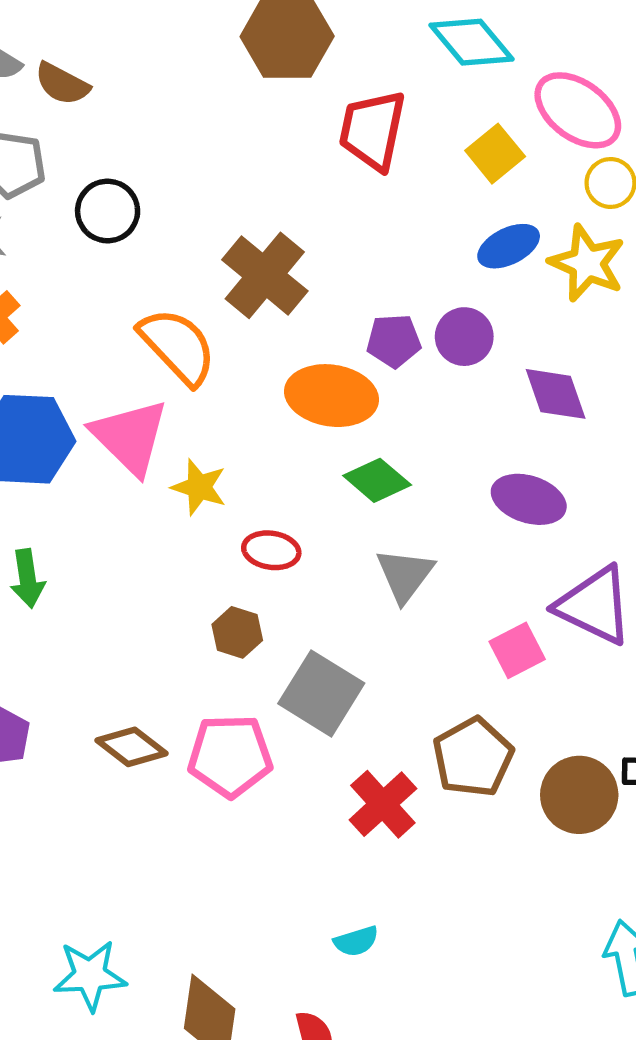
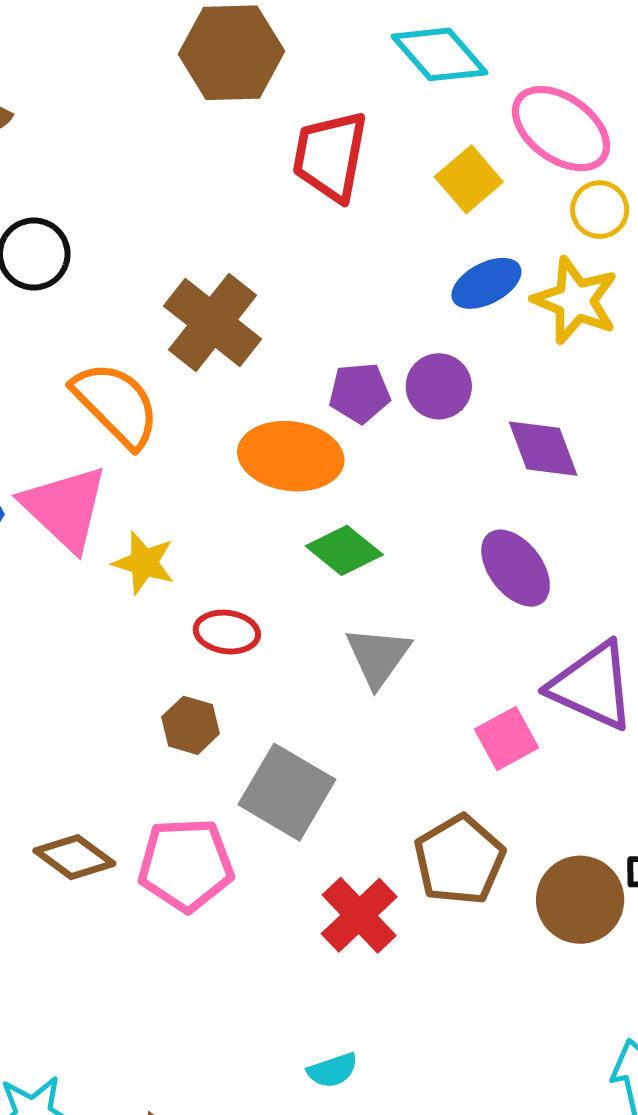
purple ellipse: (529, 499) -> (516, 568), turned 36

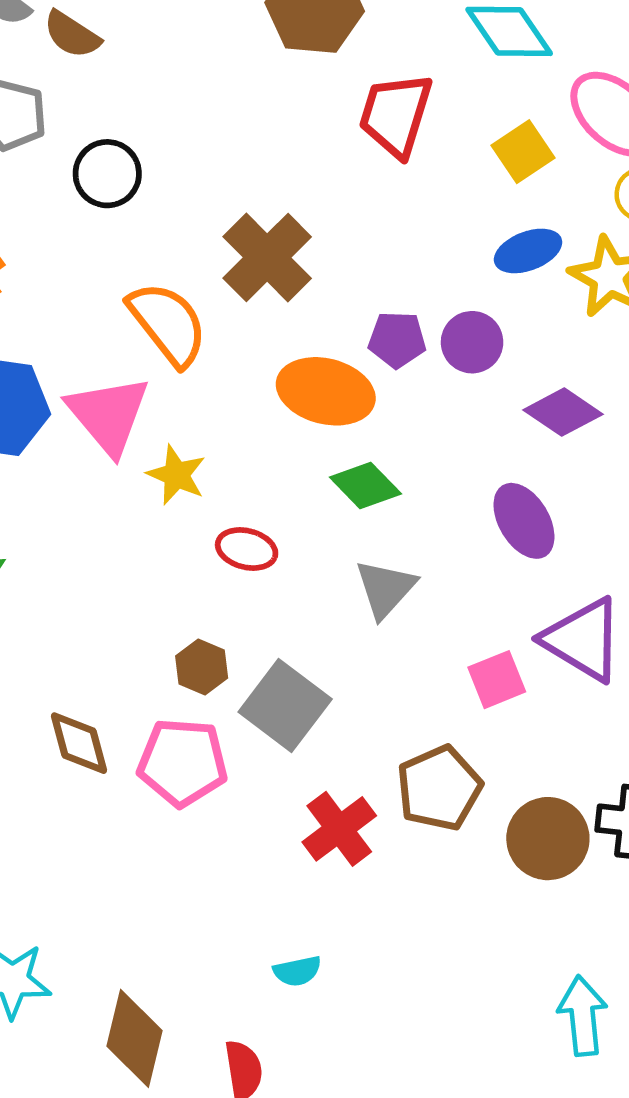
purple diamond: (543, 449) -> (563, 412), turned -42
brown hexagon: (191, 725) -> (202, 667), moved
brown diamond: (74, 857) -> (79, 743), turned 32

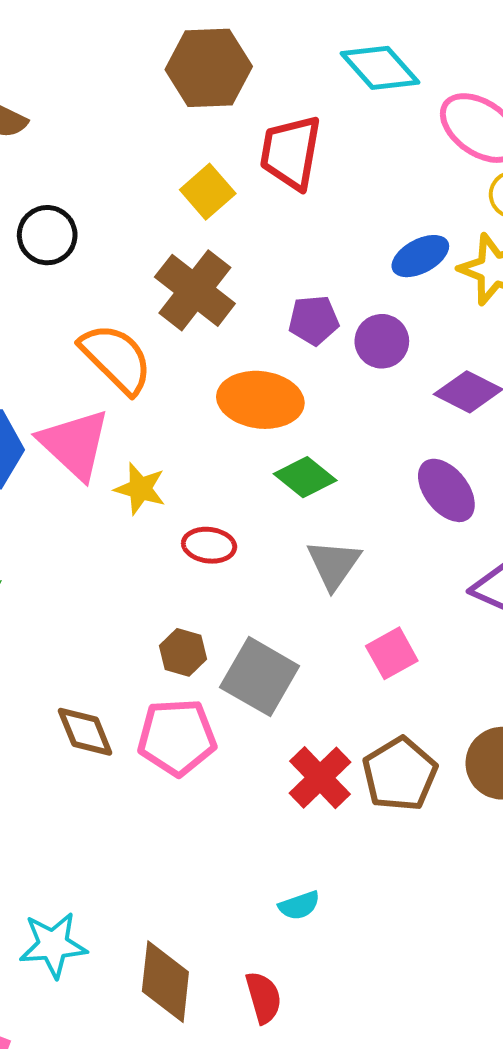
yellow square: (523, 152) -> (208, 192), moved
purple pentagon: (397, 340) -> (314, 320), moved
pink square: (497, 680) -> (392, 653), moved
brown pentagon: (439, 788) -> (400, 774), moved

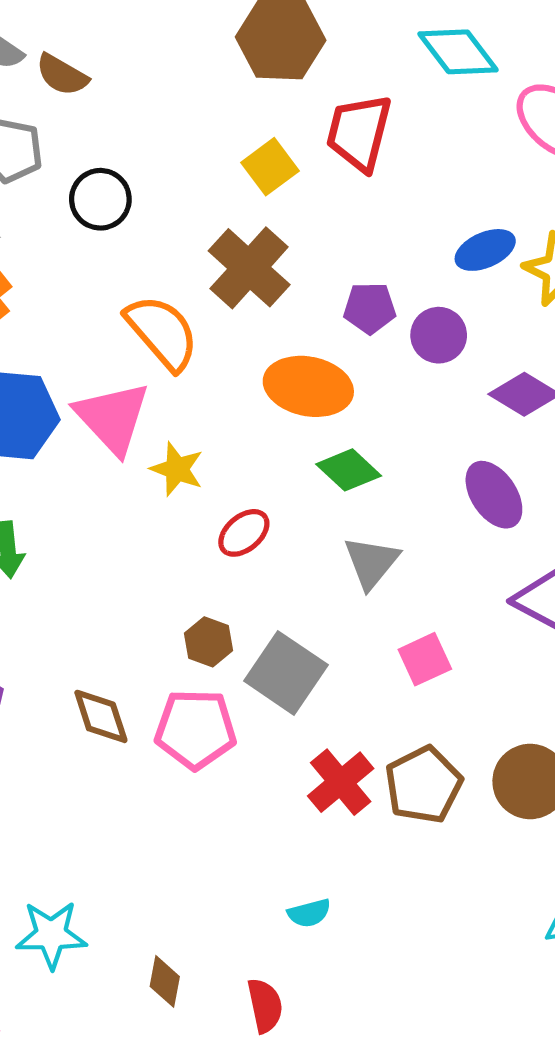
red ellipse: (209, 545) -> (244, 533), turned -51
brown diamond: (165, 982) -> (165, 981), size x0.6

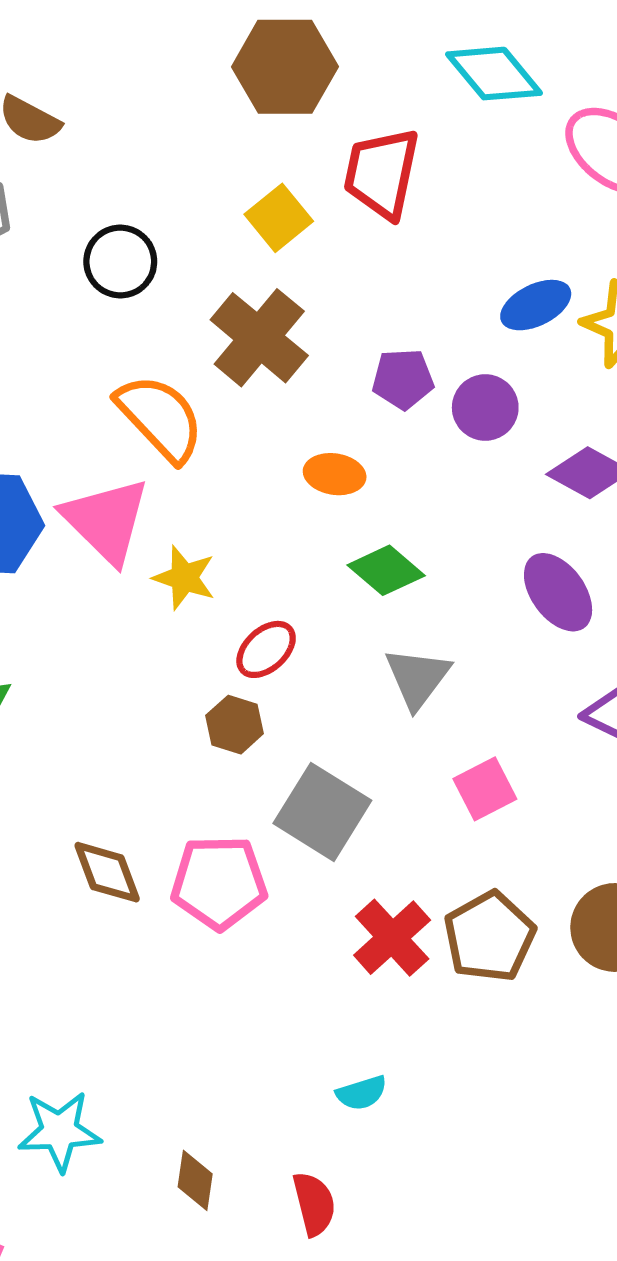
black circle: (100, 199) -> (120, 262), moved
orange ellipse: (308, 386) -> (335, 474), size x0.6
brown hexagon: (209, 642) -> (235, 725), moved

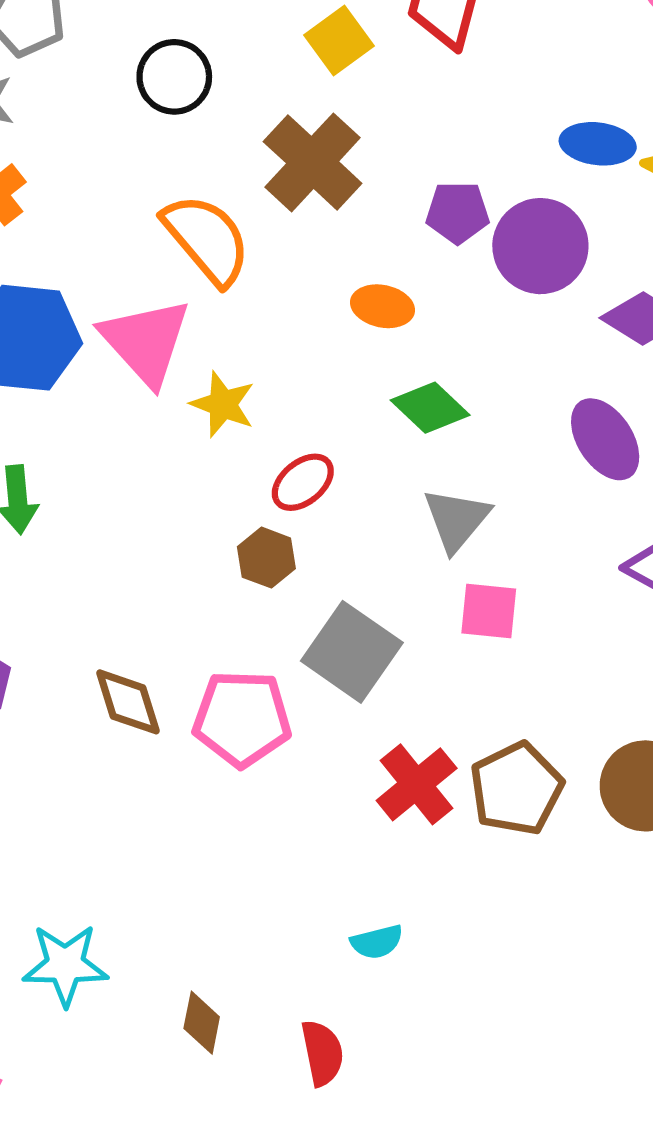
blue ellipse: (536, 305) -> (598, 144), turned 30
purple circle: (485, 407) -> (540, 246), size x1.4
pink square: (485, 789) -> (489, 611), moved, turned 30

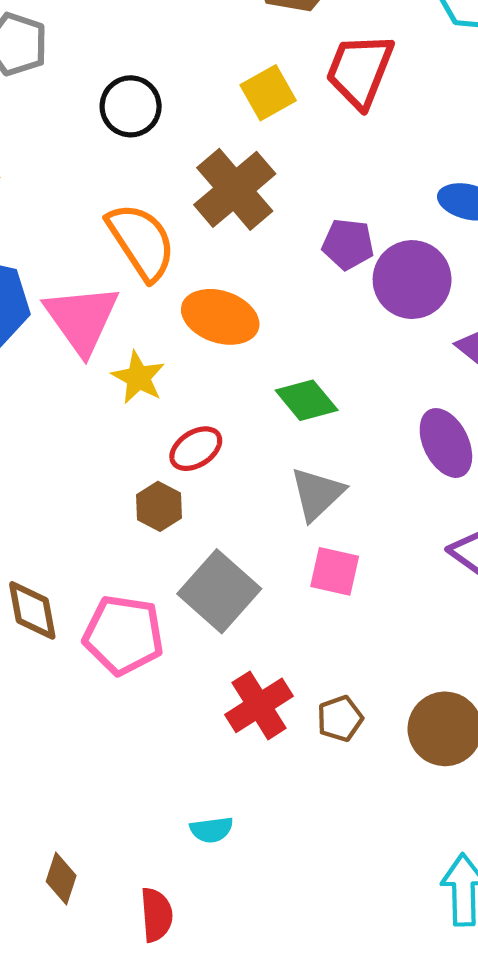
orange ellipse: (382, 306) -> (220, 317), moved, size x1.5
brown pentagon: (516, 789) -> (340, 719), size x0.6

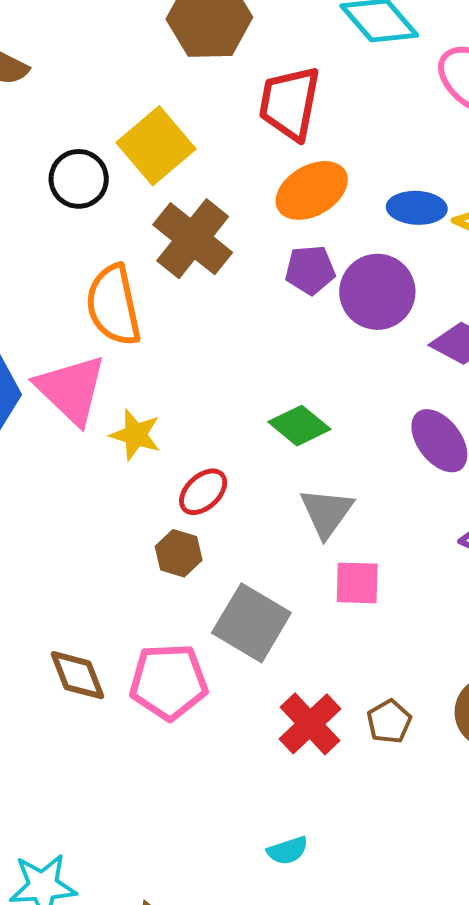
yellow square: (268, 93) -> (156, 146), moved, size x1.4
orange semicircle: (141, 242) -> (113, 305), turned -148
orange ellipse: (220, 317) -> (312, 190), moved, turned -38

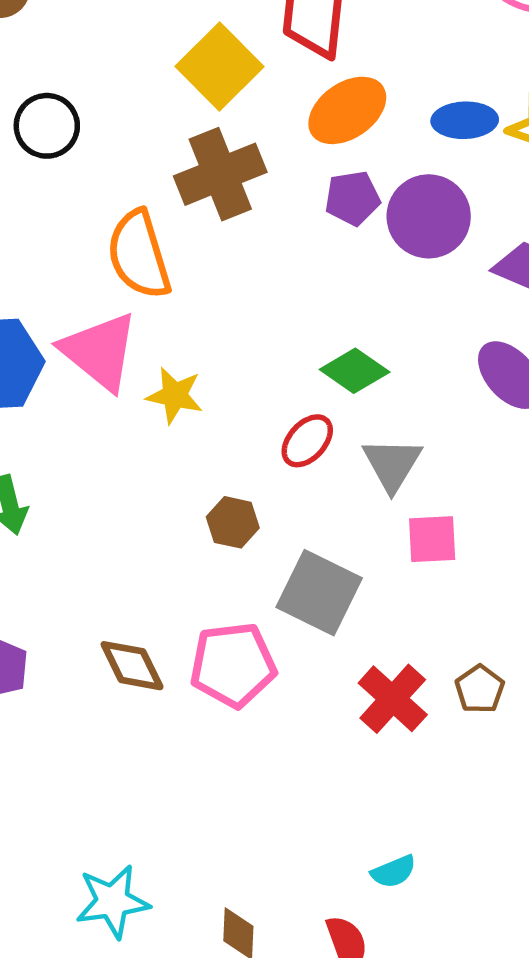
yellow square: (156, 146) -> (219, 66), moved
black circle: (79, 179) -> (47, 126), moved
brown cross: (193, 239) -> (220, 174), turned 34
red ellipse: (203, 492) -> (307, 441), moved
cyan semicircle: (288, 850) -> (394, 872), moved

